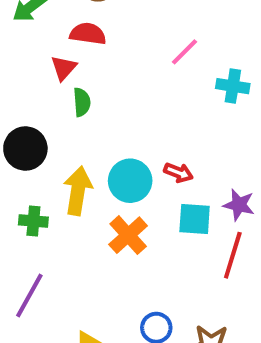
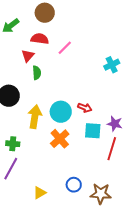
pink line: (184, 52) -> (65, 48), moved
cyan cross: (233, 86) -> (112, 65), turned -35
green cross: (33, 221) -> (13, 144), moved

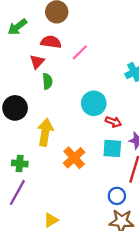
red arrow: (85, 108) -> (113, 122), moved
cyan circle: (61, 112) -> (94, 103), moved
blue circle: (74, 185) -> (117, 196), moved

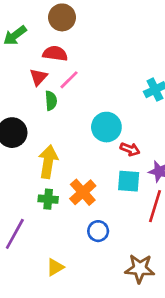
pink line: (80, 52) -> (69, 80), moved
green cross: (20, 164) -> (48, 199), moved
blue circle: (117, 196) -> (98, 231), moved

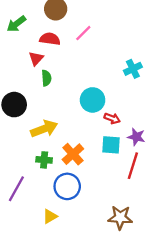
pink line: (69, 80) -> (83, 33), moved
yellow arrow: (48, 162) -> (44, 129), turned 60
blue circle: (98, 231) -> (67, 186), moved, size x1.5

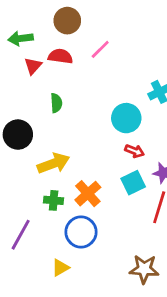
green arrow: (16, 24) -> (21, 38), turned 30
red triangle: (36, 58) -> (33, 66), moved
cyan circle: (93, 100) -> (126, 118), moved
cyan square: (111, 145) -> (133, 183), turned -30

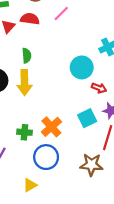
red arrow: (135, 151) -> (99, 88), moved
yellow arrow: (54, 163) -> (24, 83), moved, turned 110
brown star: (144, 269) -> (91, 165), moved

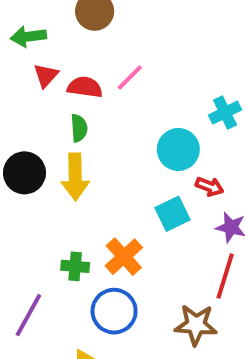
pink line: (61, 13) -> (130, 77), moved
red semicircle: (30, 19) -> (85, 87), moved
cyan square: (87, 118) -> (172, 214), moved

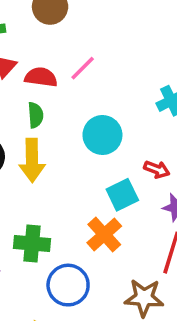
cyan circle: (178, 149) -> (102, 135), moved
orange cross: (124, 257) -> (104, 234), moved
green cross: (75, 266) -> (32, 243), size x1.4

